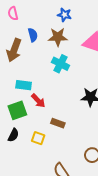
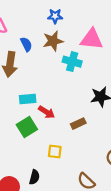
cyan cross: (60, 64) -> (72, 62), moved
brown rectangle: (58, 123) -> (78, 124), moved, turned -32
black semicircle: (13, 135) -> (34, 177), moved

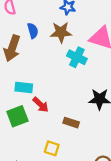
brown rectangle: (78, 124) -> (71, 123), turned 32
yellow square: (55, 152) -> (52, 148), moved

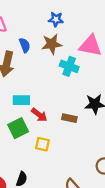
brown rectangle: (71, 123) -> (69, 118), moved
yellow square: (52, 148) -> (42, 144), moved

